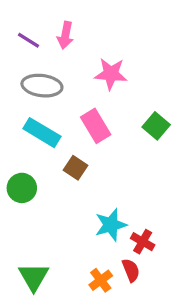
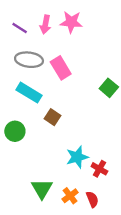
pink star: (111, 74) -> (71, 22), moved
pink rectangle: (96, 126) -> (61, 68), moved
red semicircle: (131, 270) -> (92, 199), moved
green triangle: (34, 277) -> (42, 189), moved

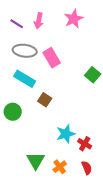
pink star: (71, 22) -> (74, 19), moved, turned -30
red semicircle: (92, 199) -> (87, 168), moved

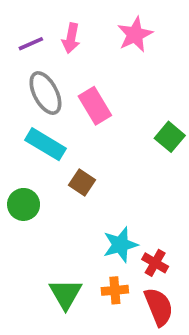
purple line: (17, 24) -> (31, 44), turned -56
gray ellipse: (25, 51) -> (45, 93), turned 55
orange cross: (60, 167) -> (115, 290), moved, turned 32
red semicircle: (87, 168) -> (159, 307), size x1.5

